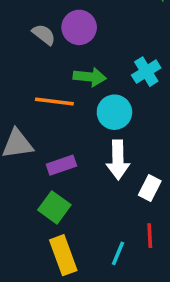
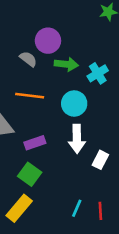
gray semicircle: (44, 34) -> (28, 59), moved
green arrow: (90, 77) -> (66, 64), moved
red line: (150, 236) -> (100, 211), moved
yellow rectangle: (63, 255) -> (19, 208), moved, turned 60

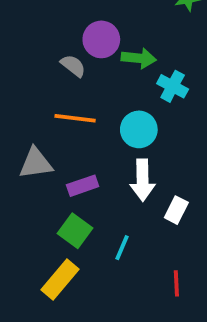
green arrow: (66, 64) -> (139, 58), moved
cyan cross: (98, 73) -> (173, 86), turned -30
cyan line: (77, 208) -> (122, 248), moved

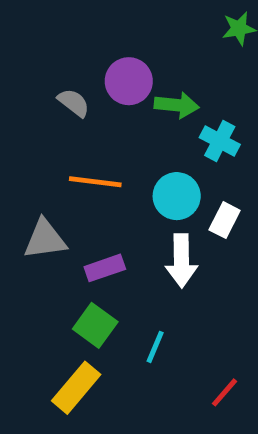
gray semicircle: (73, 66) -> (74, 103), moved
white rectangle: (176, 210) -> (225, 220), moved
red line: (176, 283) -> (225, 392), turned 44

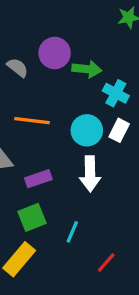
white rectangle: (225, 220) -> (119, 130), moved
green square: (95, 325) -> (32, 217), turned 32
red line: (225, 392) -> (106, 263), moved

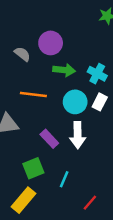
green arrow: (87, 69) -> (64, 70), moved
purple rectangle: (38, 179) -> (49, 139), moved, turned 66

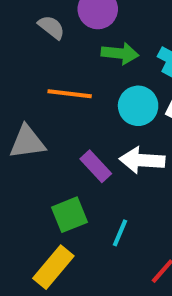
white arrow: (78, 135) -> (142, 160), turned 95

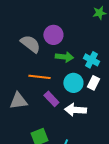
gray semicircle: (51, 27) -> (30, 44), size x1.5
purple rectangle: (96, 166) -> (51, 99), moved

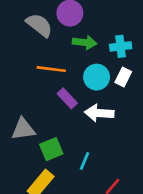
cyan cross: (91, 60) -> (121, 46), turned -35
gray triangle: (18, 101) -> (23, 129), moved

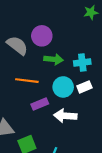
white rectangle: (123, 77) -> (84, 87), turned 40
purple rectangle: (67, 98) -> (40, 104), turned -70

